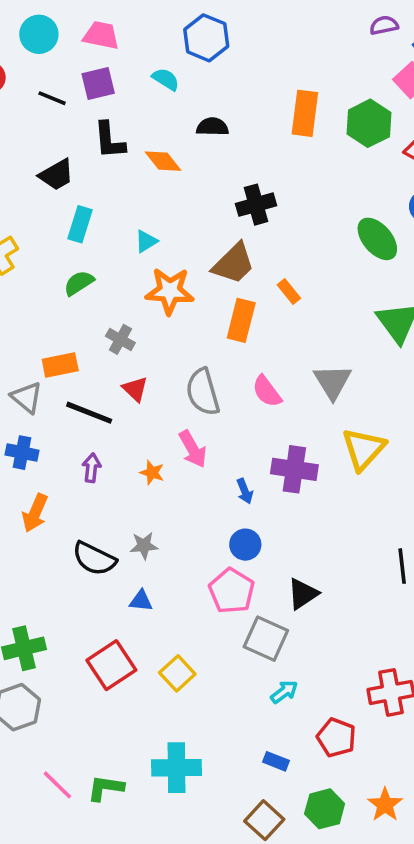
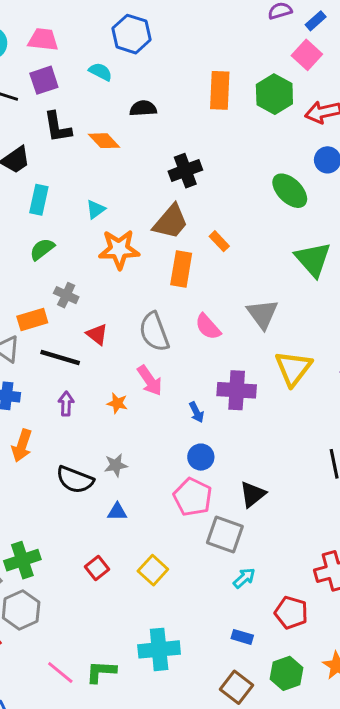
gray cross: (120, 339) -> (66, 295), moved
red square: (111, 665) -> (97, 568), size x0.6

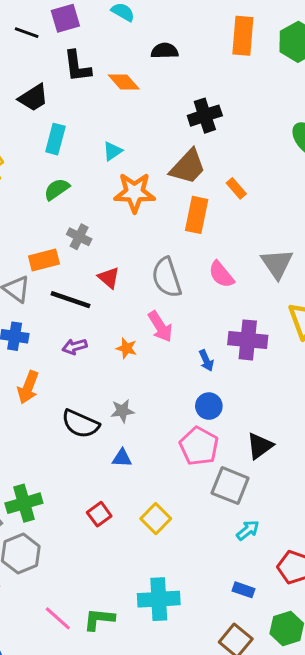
purple arrow: (66, 404) -> (75, 347), turned -110

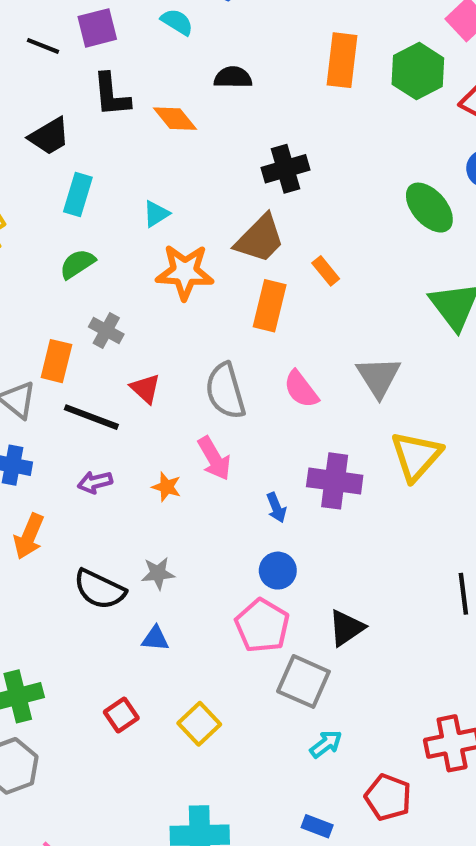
orange rectangle: (44, 260) -> (56, 361), turned -64

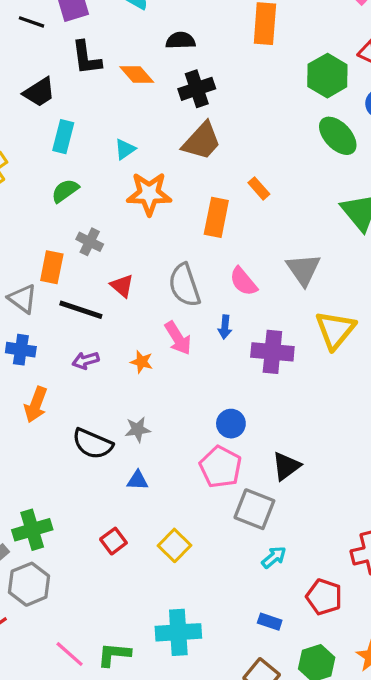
green hexagon: (418, 71) -> (327, 76), moved
black cross: (285, 169) -> (197, 89), moved
brown trapezoid: (260, 239) -> (202, 141), moved
blue arrow: (276, 508) -> (225, 327), moved, turned 30

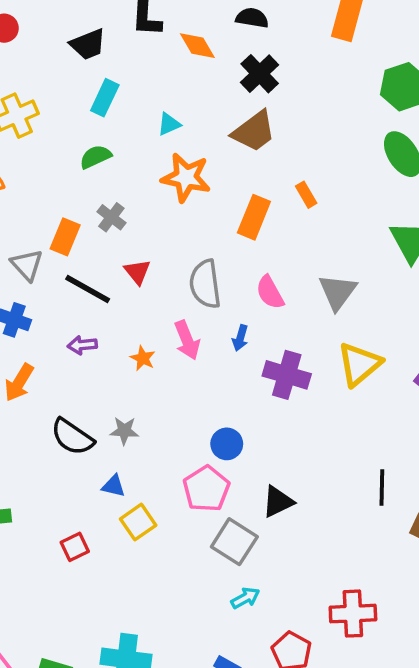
black cross: (197, 89) -> (260, 74), turned -36
yellow square: (175, 545) -> (138, 522), moved

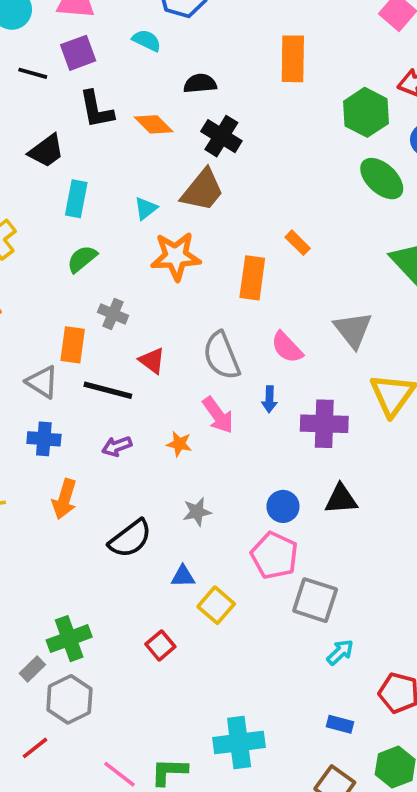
brown trapezoid: (254, 131) -> (202, 190), moved
gray star: (124, 431) -> (197, 512), moved
black semicircle: (72, 437) -> (130, 539), turned -57
black triangle: (278, 502) -> (341, 499), moved, turned 36

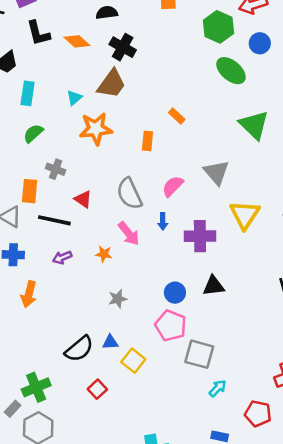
orange rectangle: (252, 278) -> (148, 141), size x0.7
pink semicircle: (287, 347) -> (173, 186), turned 90
black semicircle: (130, 539) -> (79, 349), moved

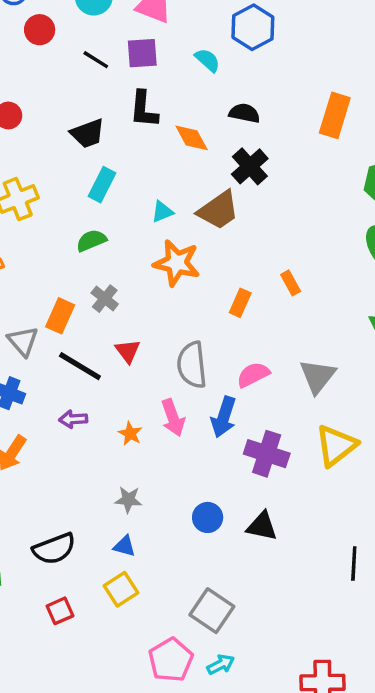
blue arrow: (163, 221) -> (224, 417), size x1.6
pink pentagon: (171, 326) -> (171, 660), moved
blue triangle: (110, 342) -> (124, 546), moved

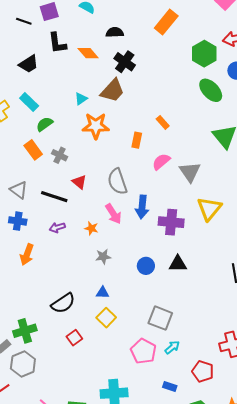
orange rectangle: (335, 115) -> (166, 22), turned 35
cyan rectangle: (102, 185) -> (29, 102), moved, turned -60
orange rectangle: (60, 316) -> (33, 150), moved, turned -48
pink semicircle: (253, 375) -> (161, 162), moved
gray star: (128, 500) -> (103, 257), moved

